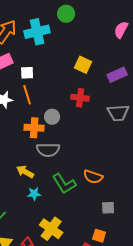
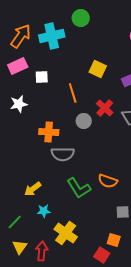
orange line: (27, 95) -> (73, 93), moved
red cross: (80, 98) -> (105, 108), moved, turned 36
gray circle: (52, 117) -> (84, 121), moved
yellow arrow: (25, 172) -> (33, 189), moved, turned -66
cyan star: (34, 194) -> (44, 211), moved

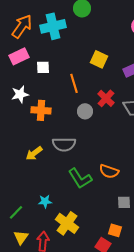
orange cross: (49, 132) -> (41, 110), moved
yellow arrow: (33, 189) -> (34, 153), moved

